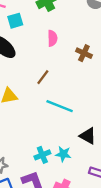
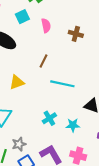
cyan square: (15, 21) -> (22, 17), moved
cyan cross: (42, 155) -> (49, 118), moved

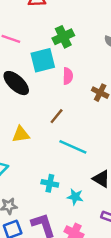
cyan square: (22, 17) -> (43, 60), size x1.5
cyan cross: (49, 118) -> (50, 183), turned 32

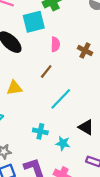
pink semicircle: (68, 76) -> (55, 44), moved
cyan line: (73, 147) -> (61, 99), turned -70

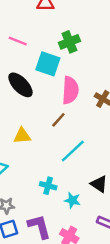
cyan square: (34, 22) -> (48, 64), turned 30
pink semicircle: (55, 44) -> (70, 90), size x1.6

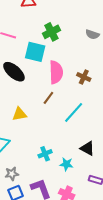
cyan line: (73, 151) -> (74, 112), moved
cyan cross: (48, 186) -> (45, 154), turned -32

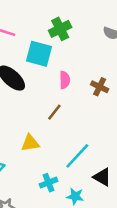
pink semicircle: (56, 72) -> (65, 80), size x0.6
cyan line: (74, 112) -> (77, 156), moved
yellow triangle: (19, 114) -> (30, 143), moved

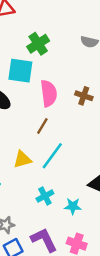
pink semicircle: (65, 80) -> (49, 93), size x1.5
cyan line: (77, 156) -> (52, 156), moved

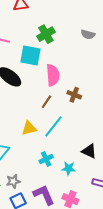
brown cross: (84, 96) -> (74, 95), moved

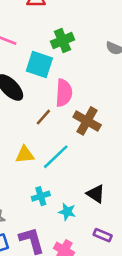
brown cross: (74, 95) -> (87, 121), size x1.5
brown line: (47, 102) -> (43, 117), moved

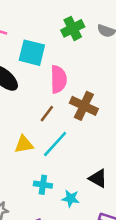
green cross: (62, 41) -> (73, 28), moved
brown line: (43, 117) -> (47, 114), moved
cyan cross: (41, 196) -> (43, 185), turned 30

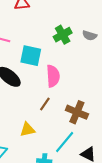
brown cross: (84, 106) -> (77, 112), moved
cyan line: (55, 144) -> (65, 142), moved

